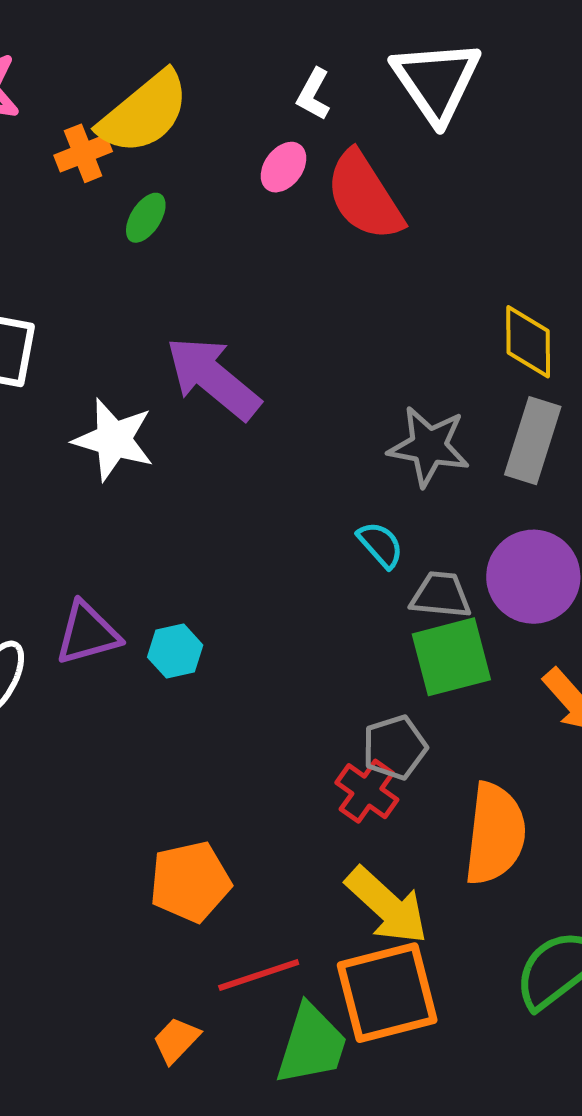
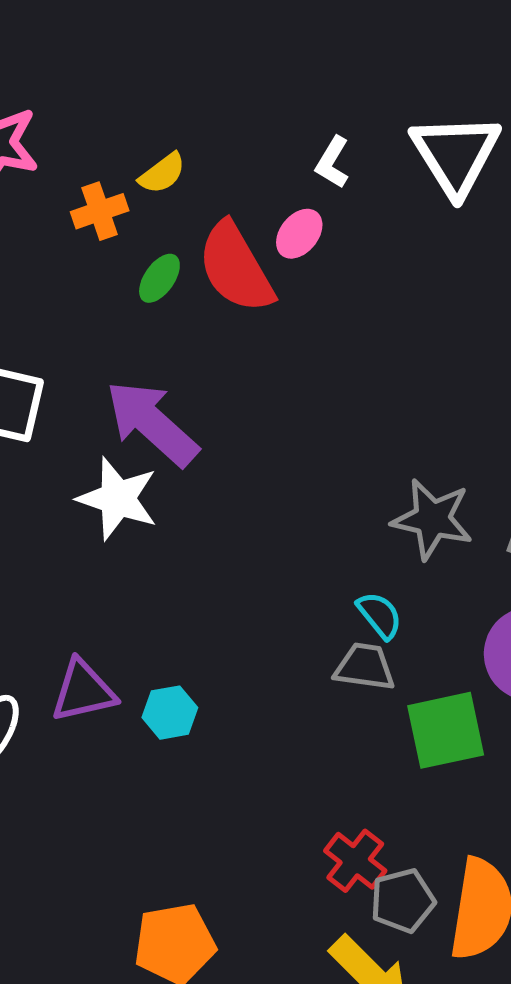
yellow semicircle: (144, 113) -> (162, 173), size x0.5
red semicircle: (364, 196) -> (236, 268), moved
purple arrow: (213, 378) -> (152, 423), moved
gray trapezoid: (441, 595) -> (365, 667), moved
gray pentagon: (395, 747) -> (403, 901), moved

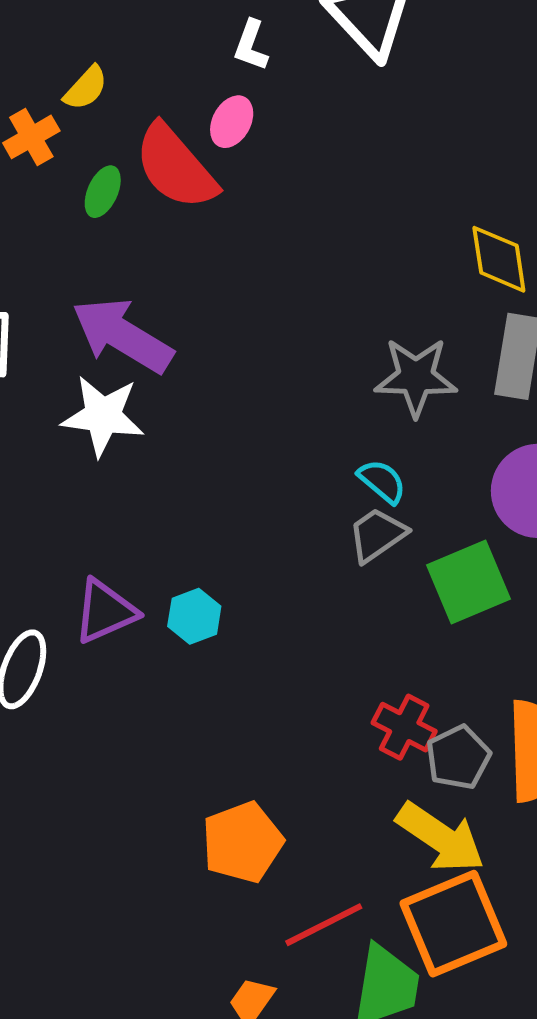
gray trapezoid: (365, 667) -> (377, 535), turned -32

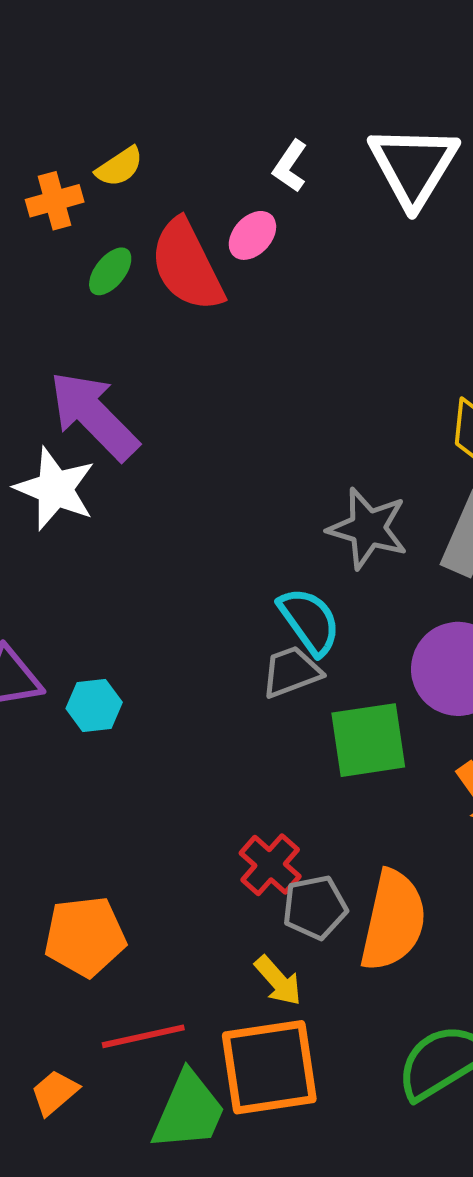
cyan semicircle: (382, 481) -> (309, 621), size x1.4
yellow arrow: (441, 838) -> (278, 981), size x0.6

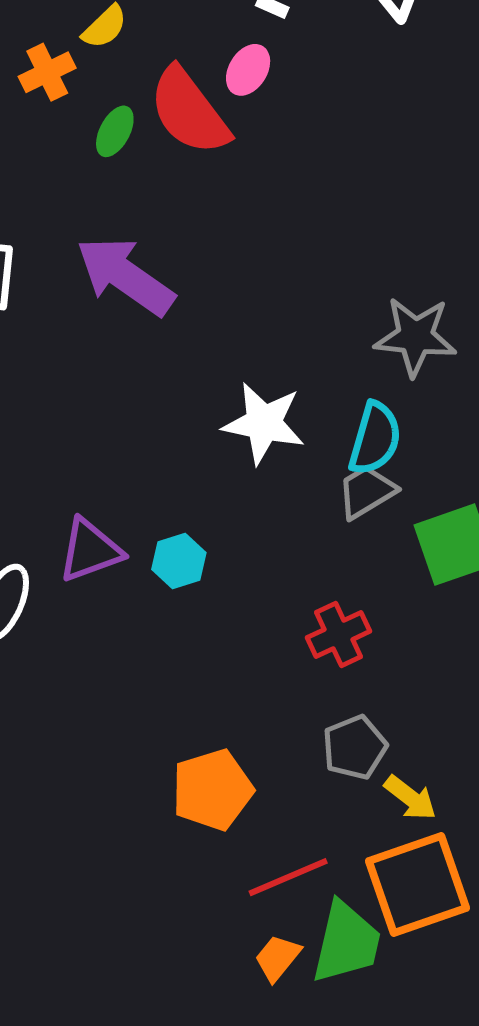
white star: (55, 489) -> (264, 423), moved
cyan semicircle: (309, 621) -> (375, 438), turned 62
red cross: (270, 865) -> (339, 634), moved, turned 34
gray pentagon: (315, 907) -> (355, 747), moved
orange trapezoid: (55, 1093) -> (278, 958), moved

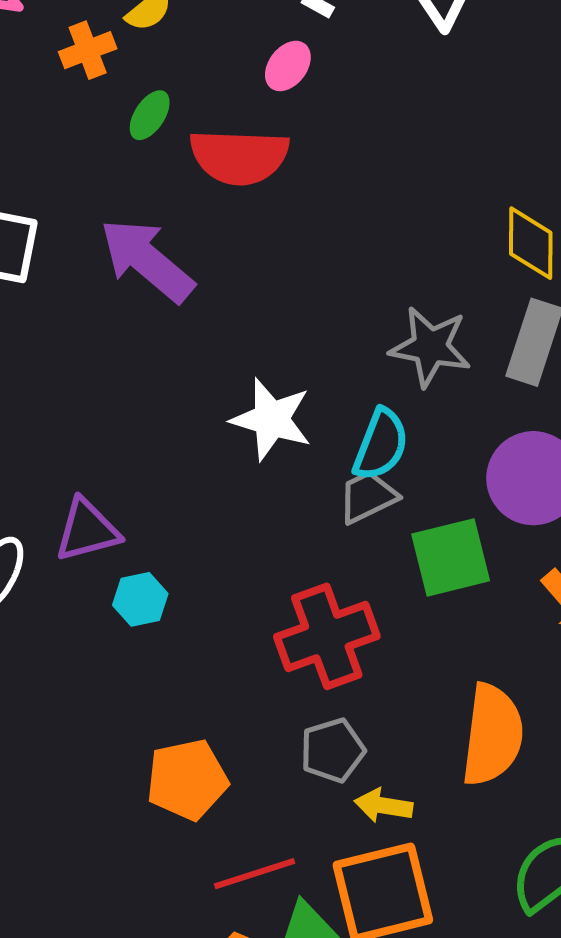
red semicircle: (189, 111) -> (239, 157), moved, turned -56
cyan hexagon: (179, 561) -> (140, 599), moved
red cross: (339, 634) -> (327, 636), size x1.6
yellow arrow: (410, 798) -> (384, 806), turned 146

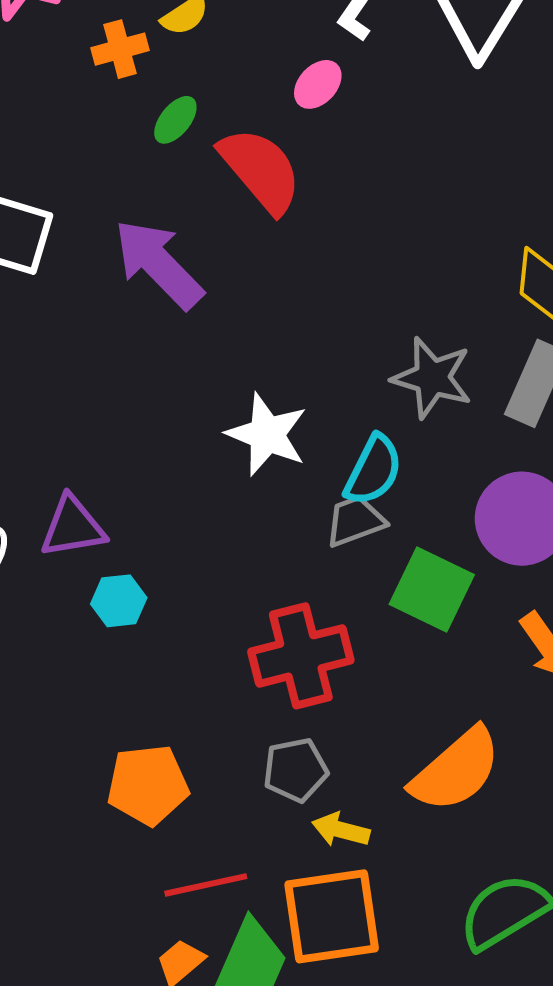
red semicircle: (239, 157) -> (261, 170), turned -138
green square: (451, 557) -> (432, 589), turned 34
orange semicircle: (492, 735) -> (456, 770), turned 36

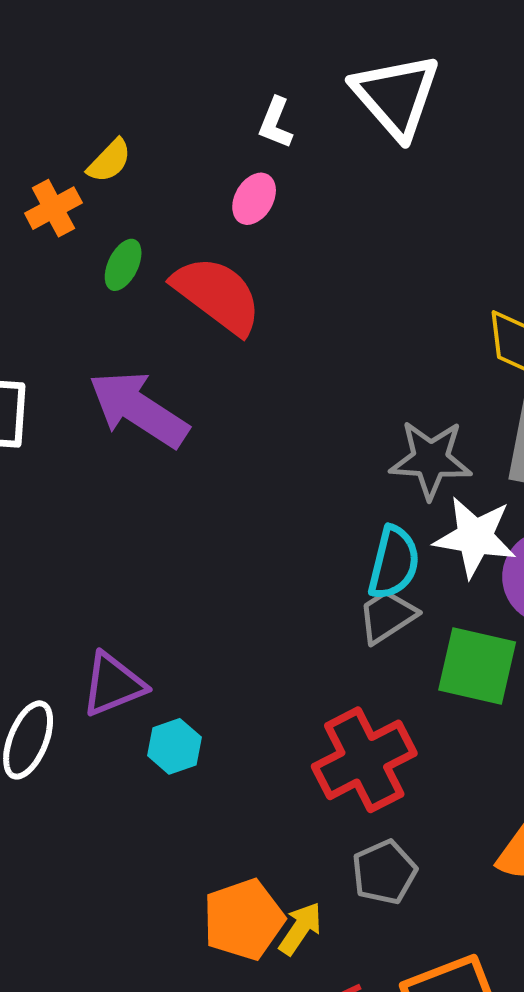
white star: (267, 434) -> (475, 537), moved
yellow arrow: (341, 830) -> (300, 929), moved, turned 122

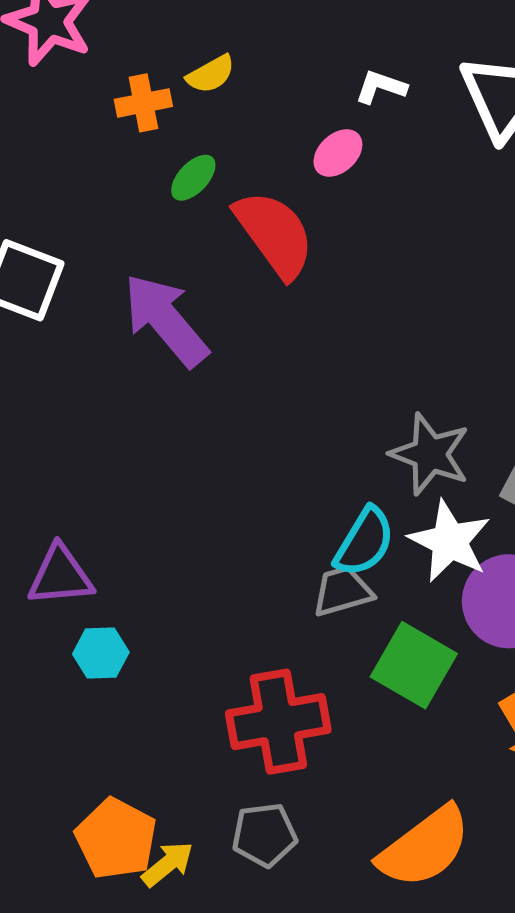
white L-shape: (276, 123) -> (381, 87), turned 70
orange pentagon: (244, 919) -> (116, 839), turned 30

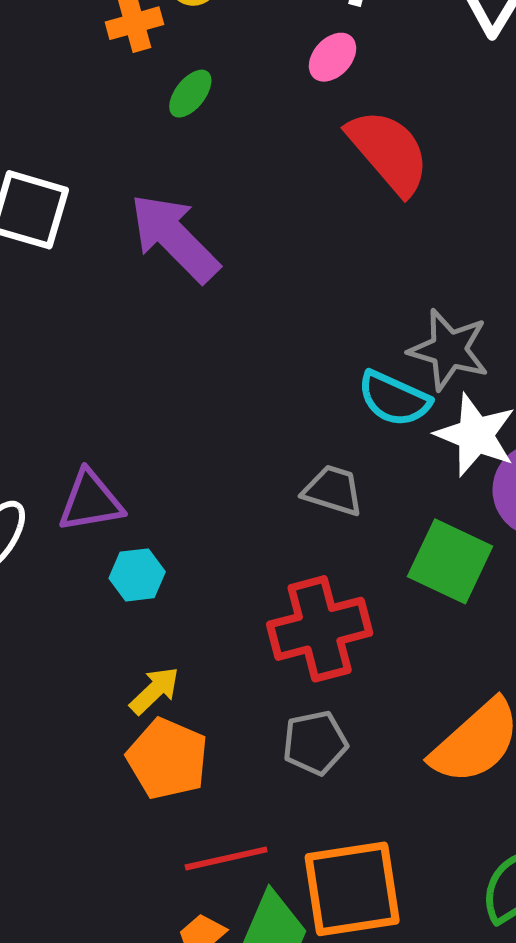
red semicircle: (275, 234) -> (389, 152), moved
cyan semicircle: (364, 542) -> (394, 399), moved, turned 88
gray trapezoid: (342, 591) -> (333, 490), moved, turned 38
yellow arrow: (168, 864) -> (154, 691), moved

